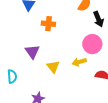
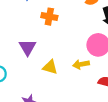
yellow triangle: (53, 67) -> (50, 67), turned -40

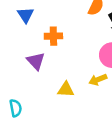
purple triangle: (28, 47) -> (36, 61), moved

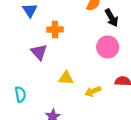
yellow arrow: (98, 80) -> (93, 91), moved

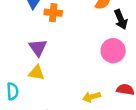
orange cross: (55, 30) -> (53, 13), moved
yellow triangle: (66, 78) -> (36, 73), moved

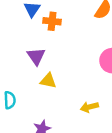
yellow triangle: (36, 73) -> (48, 81), moved

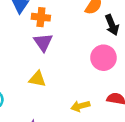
purple triangle: (36, 56) -> (43, 42), moved

